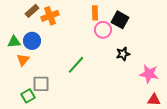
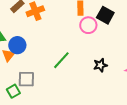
blue circle: (32, 41) -> (17, 45), moved
black star: (123, 54) -> (100, 65), moved

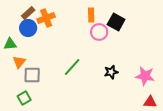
blue circle: (17, 45) -> (28, 28), moved
gray square: (26, 79) -> (32, 75), moved

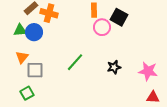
orange cross: (46, 18) -> (49, 13), turned 36
blue circle: (28, 28) -> (34, 32), moved
green triangle: (10, 44) -> (20, 30), moved

